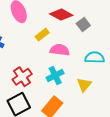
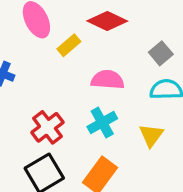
gray square: (83, 24) -> (161, 53), moved
yellow rectangle: (42, 35) -> (69, 45), moved

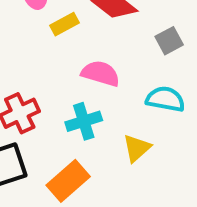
gray square: (161, 53) -> (169, 41), moved

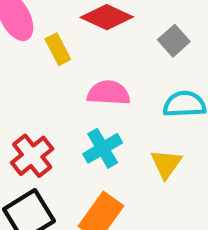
yellow rectangle: (65, 24) -> (58, 49), turned -76

